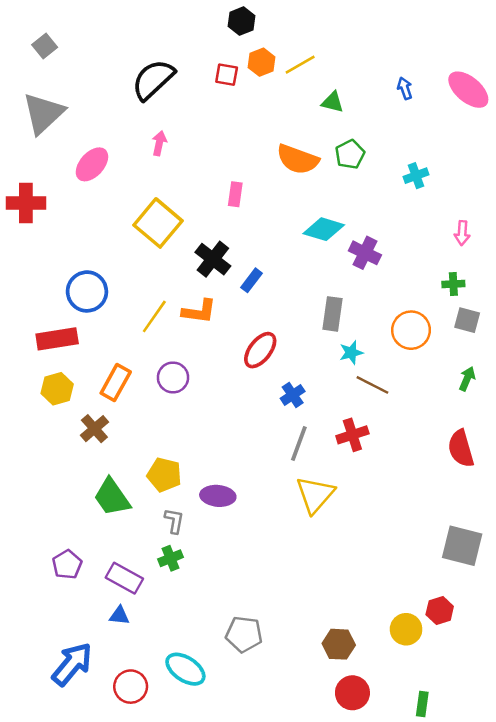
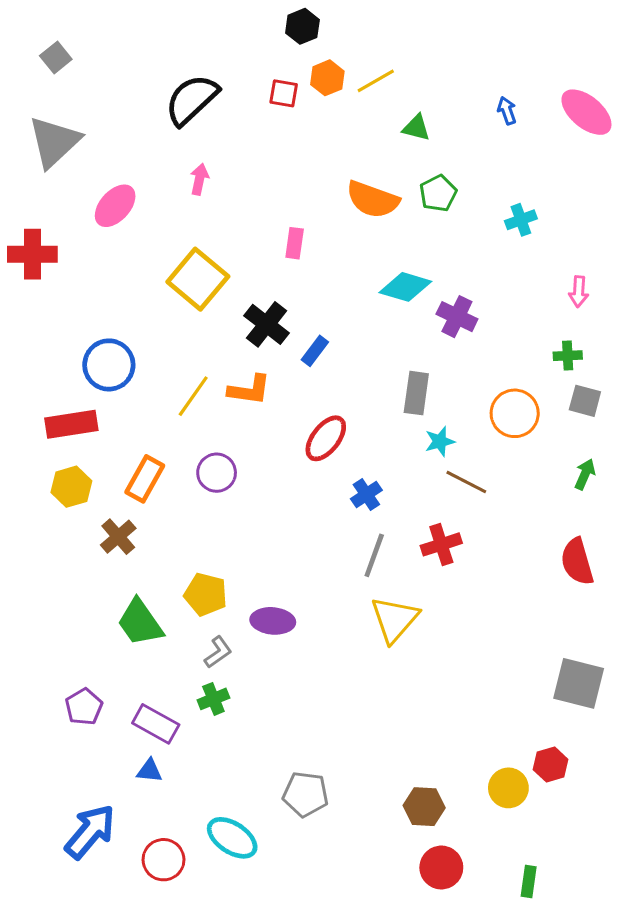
gray L-shape: (174, 521) -> (218, 652), turned 45

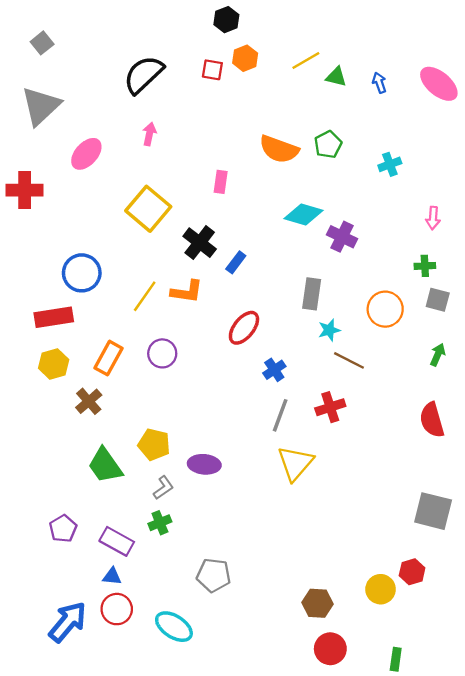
yellow line: (376, 81) -> (306, 60), moved
green triangle: (416, 128) -> (336, 77), moved
gray pentagon: (306, 794) -> (214, 575), moved
red circle: (163, 860) -> (117, 609), moved

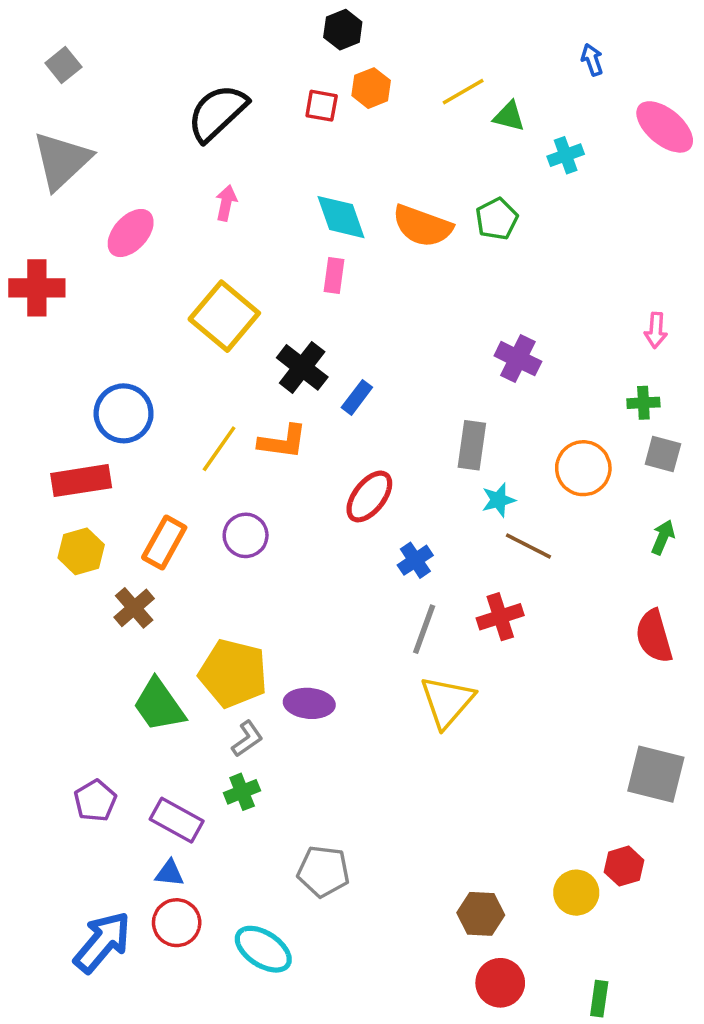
blue arrow: (379, 83) -> (592, 60), moved
cyan cross: (390, 164) -> (566, 155), moved
cyan diamond: (303, 215) -> (341, 217), moved, turned 54
yellow pentagon: (154, 444) -> (233, 673), size x1.4

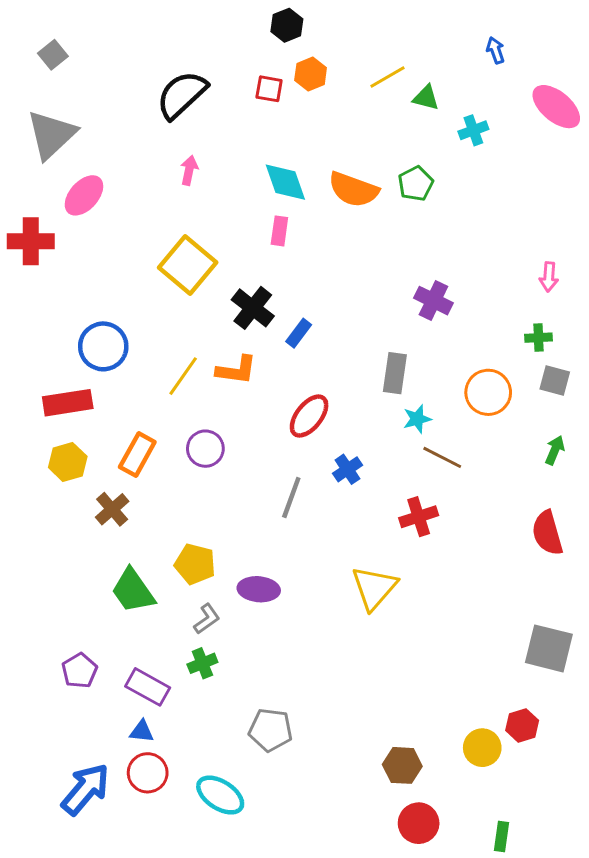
pink ellipse: (131, 233) -> (84, 195), moved
gray line: (424, 629) -> (291, 497), moved
yellow pentagon: (233, 673) -> (195, 564), size x0.7

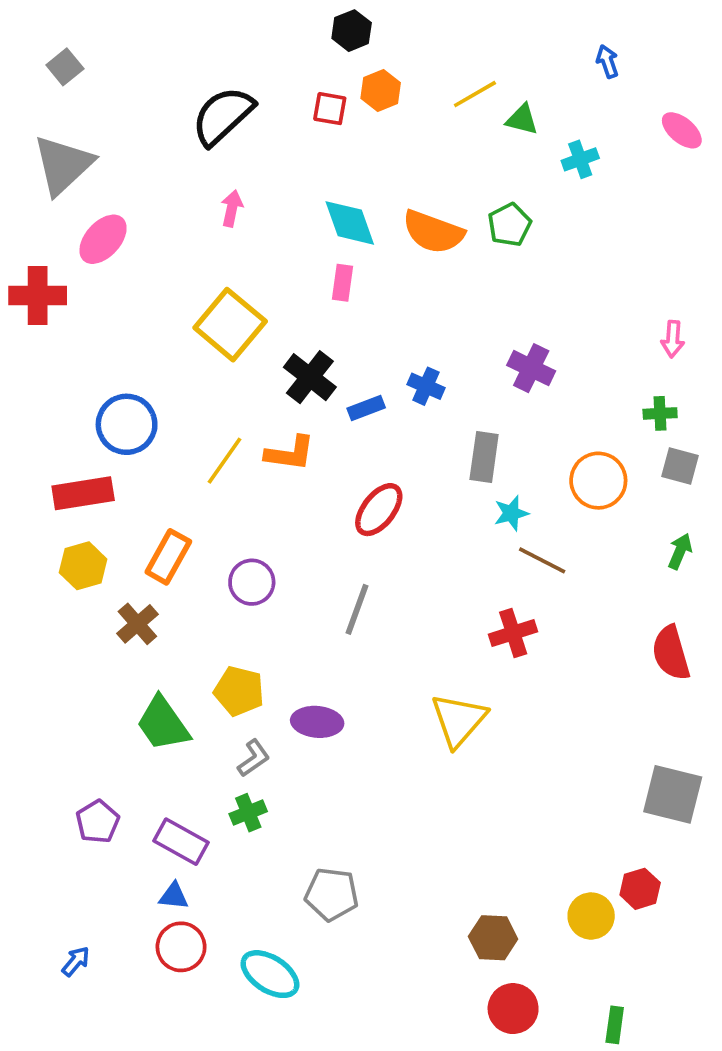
pink ellipse: (556, 107) -> (682, 130), size x0.7
blue rectangle: (299, 333) -> (366, 408), turned 32
purple circle: (205, 449) -> (252, 582), moved
blue cross: (348, 469) -> (426, 386), moved, turned -32
blue arrow: (85, 789) -> (76, 961), moved, size x0.5

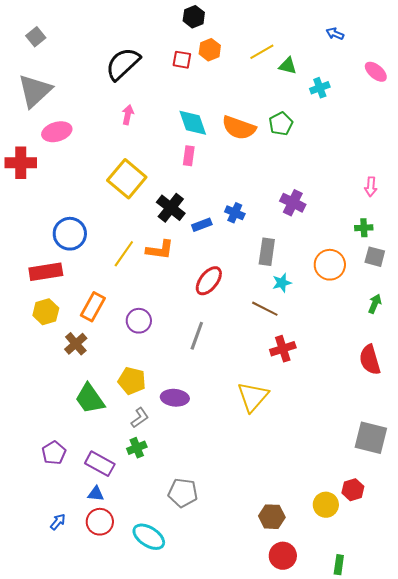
blue arrow: (607, 61) -> (335, 34), turned -48
pink ellipse: (103, 239) -> (57, 132), turned 32
brown line: (542, 560) -> (265, 309), moved
blue arrow: (76, 961) -> (58, 522), moved

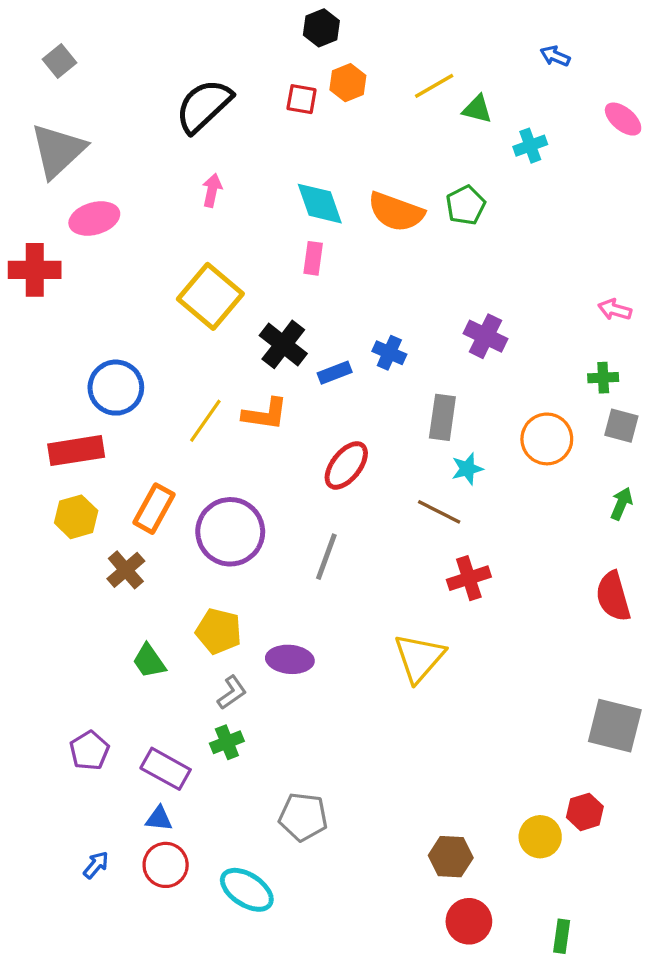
pink arrow: (371, 187) -> (615, 310), turned 102
purple circle: (139, 321) -> (230, 532), size x1.6
green trapezoid: (90, 399) -> (149, 661), size x0.7

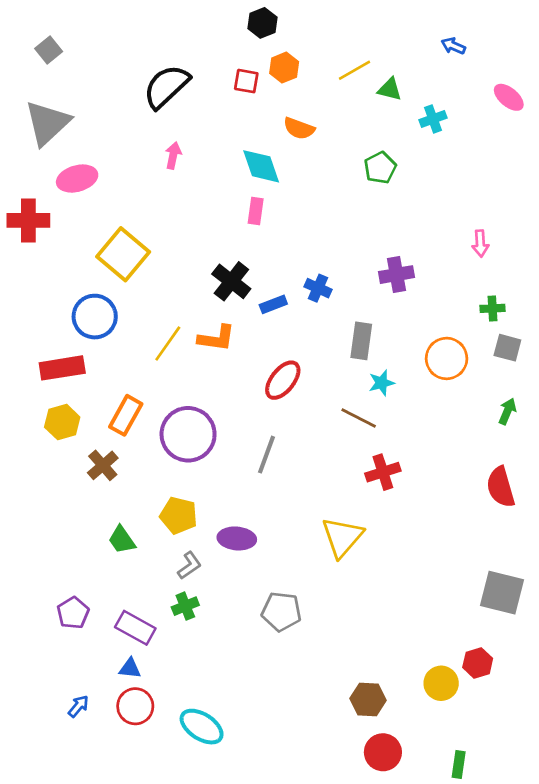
orange semicircle: (396, 212) -> (299, 128), moved, size x0.7
yellow square: (210, 296) -> (123, 254), moved
pink arrow: (615, 310) -> (480, 243), moved, turned -110
purple cross: (485, 336) -> (396, 275), turned -36
gray pentagon: (303, 817) -> (281, 612), moved

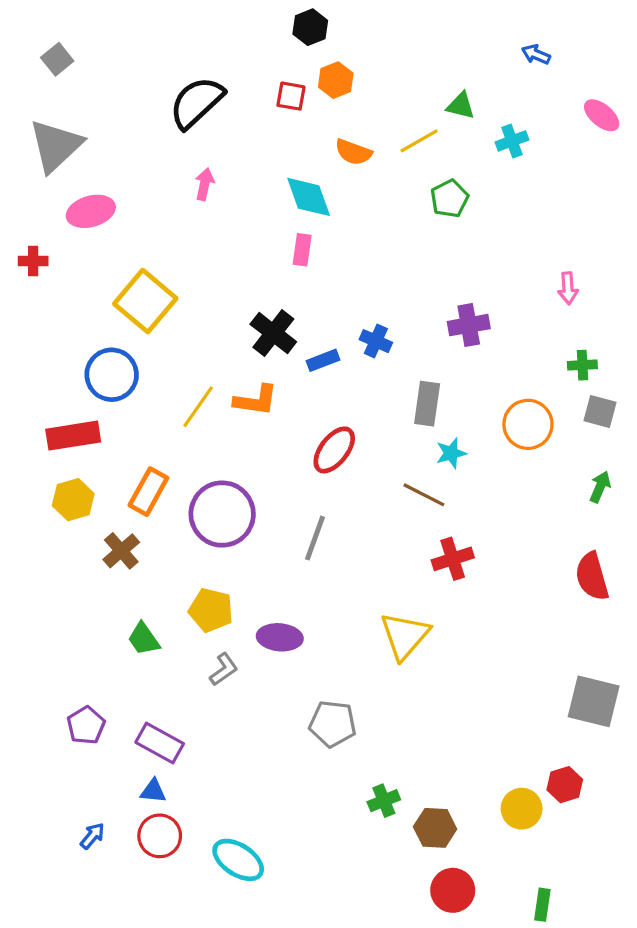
yellow line: (354, 70) -> (419, 141), moved
red cross: (28, 220) -> (33, 261), size x0.6
green cross: (185, 606) -> (384, 801), moved

